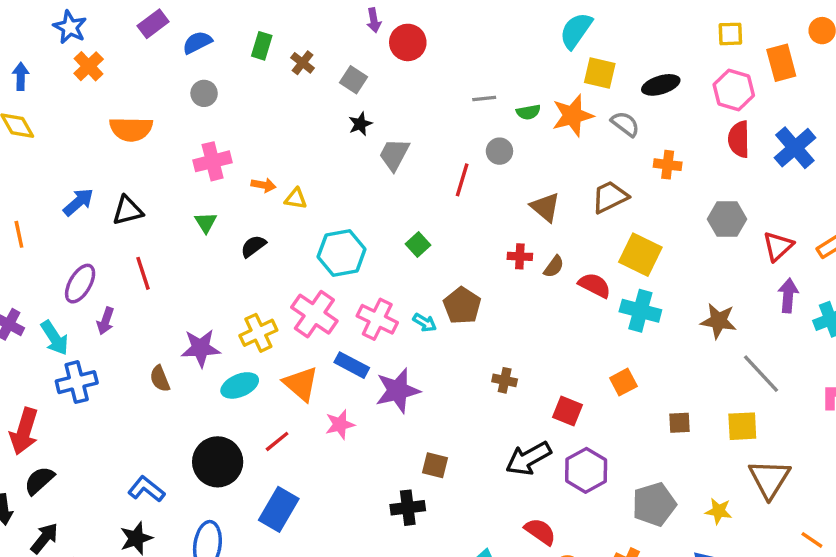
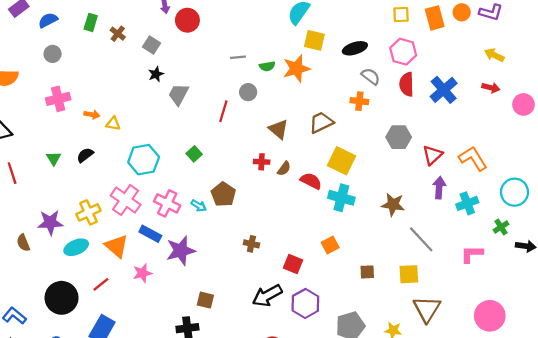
orange rectangle: (781, 63) -> (435, 18), moved
gray semicircle: (625, 124) -> (371, 76), moved
green triangle: (206, 222) -> (54, 158), moved

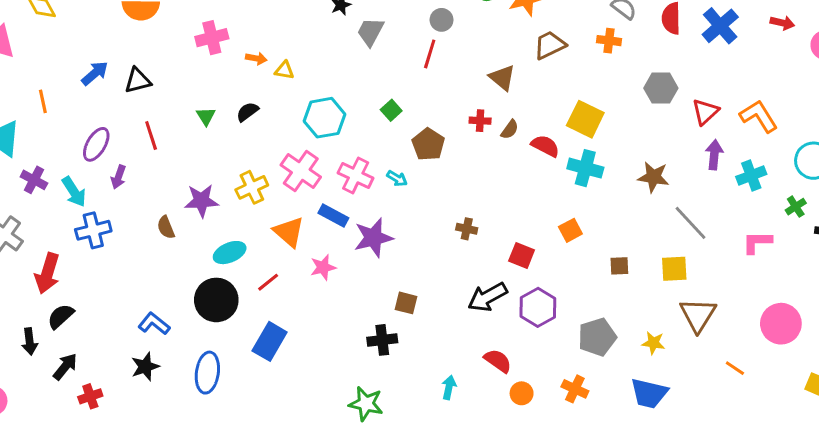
gray circle: (248, 92) -> (442, 20), moved
brown trapezoid: (321, 122) -> (550, 45), moved
brown pentagon: (223, 194) -> (428, 144), moved
cyan ellipse: (76, 247) -> (230, 253), moved

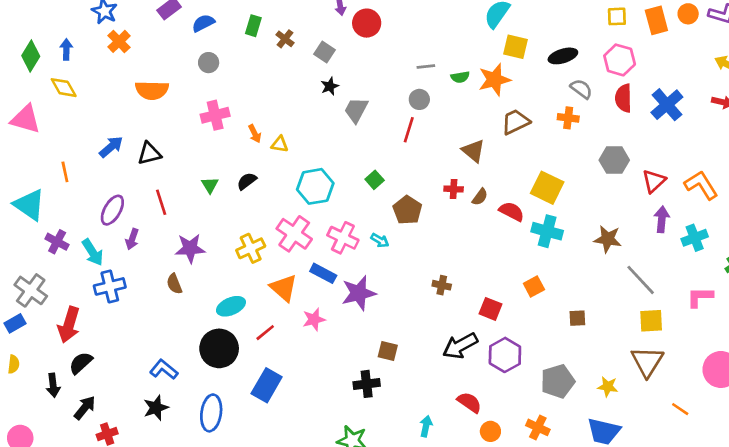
orange arrow: (256, 58) -> (255, 134), turned 54
purple star: (201, 201) -> (190, 248), moved
yellow square: (674, 269) -> (651, 321), moved

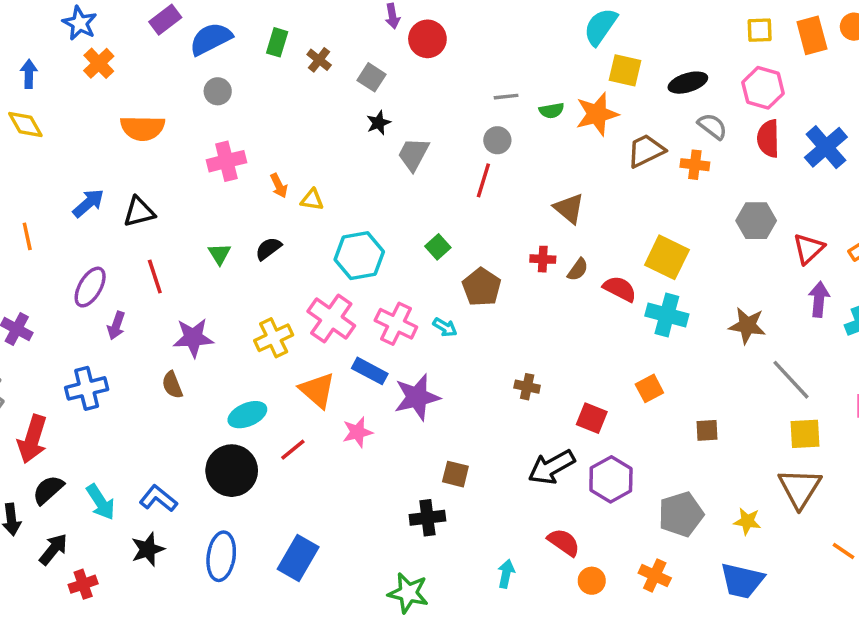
blue semicircle: (203, 23) -> (211, 39), size x1.4
brown trapezoid: (515, 122) -> (646, 151), moved
cyan arrow: (93, 252) -> (101, 502), moved
blue rectangle: (267, 385) -> (298, 558), moved

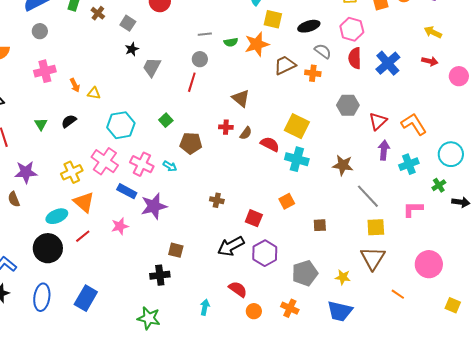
brown pentagon: (482, 287) -> (191, 143), turned -30
orange triangle: (317, 390) -> (84, 202), moved

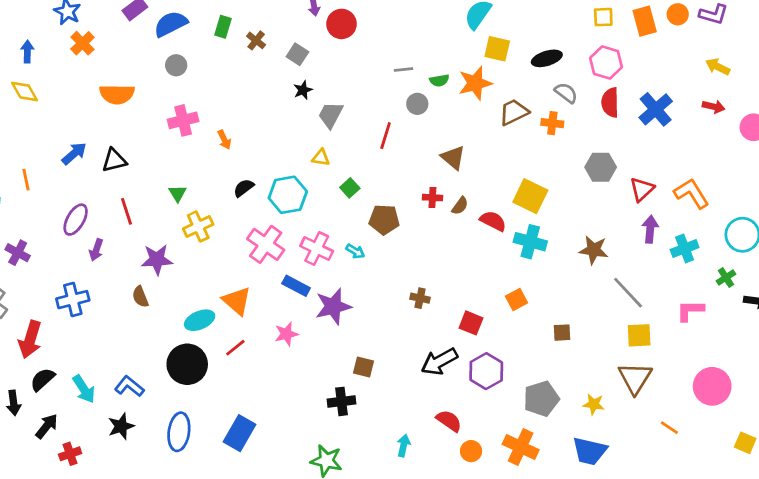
gray circle: (200, 59) -> (417, 104), moved
yellow triangle: (94, 93) -> (321, 158), moved
black semicircle: (69, 121) -> (244, 188), moved
yellow cross: (72, 172) -> (198, 226), moved
orange cross: (290, 308) -> (521, 447), size x1.4

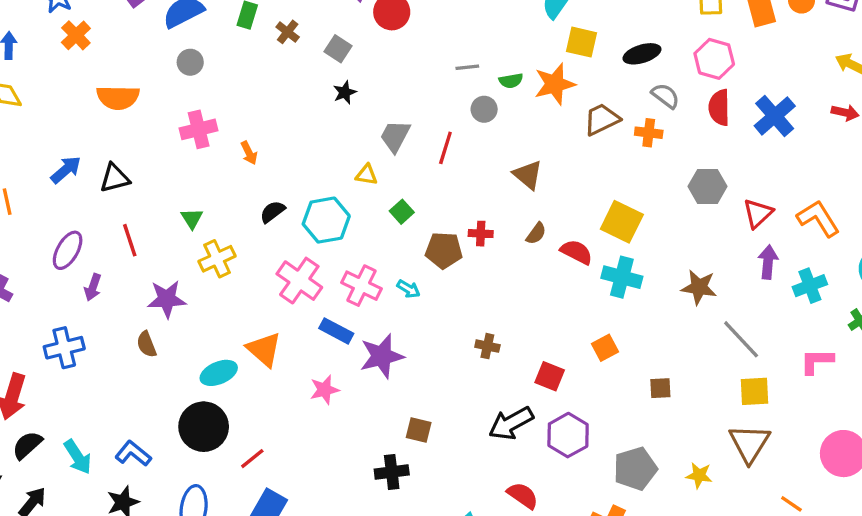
gray trapezoid: (330, 115) -> (395, 136), moved
red cross: (432, 198) -> (481, 234), moved
red line: (235, 348) -> (252, 459), moved

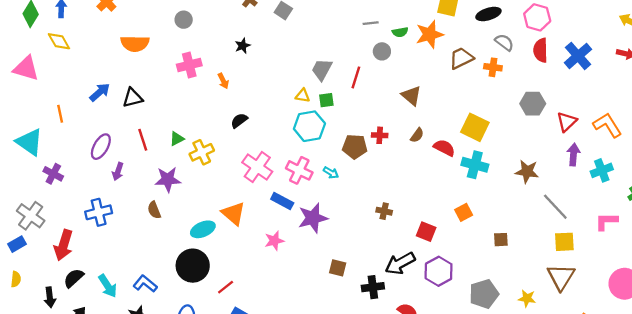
black star: (345, 92) -> (243, 46), moved
green square: (402, 212) -> (326, 100), moved, turned 35
green triangle: (192, 218) -> (177, 139), moved, turned 35
cyan hexagon: (326, 220) -> (309, 126), moved
black cross: (392, 472) -> (373, 287), moved

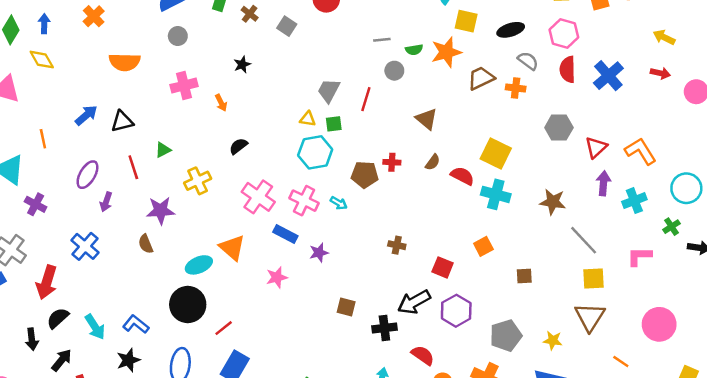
green triangle: (177, 139) -> (163, 150), moved
blue cross: (99, 212) -> (85, 246), turned -35
purple star: (313, 218) -> (319, 253), size x0.6

